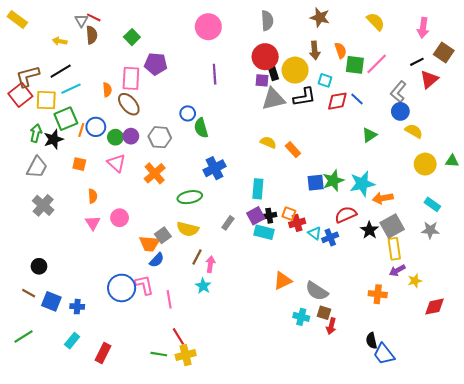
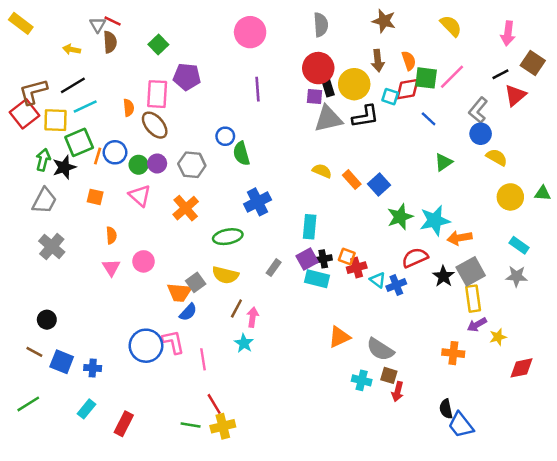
red diamond: (337, 101) -> (407, 89), moved
blue square: (316, 183) -> (379, 185), moved, turned -36

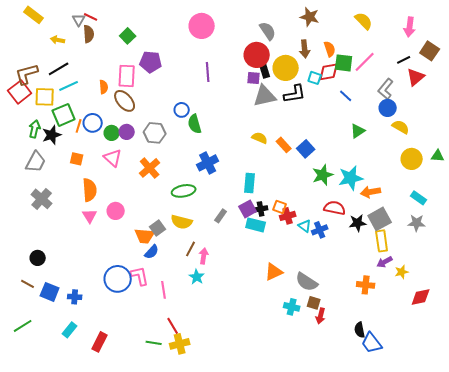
yellow rectangle: (21, 23) -> (34, 15), moved
gray semicircle: (321, 25) -> (268, 31), moved, turned -30
orange semicircle: (111, 235) -> (90, 190), size x1.6
red semicircle: (415, 258) -> (335, 208), turned 35
black star: (443, 276) -> (358, 223), turned 30

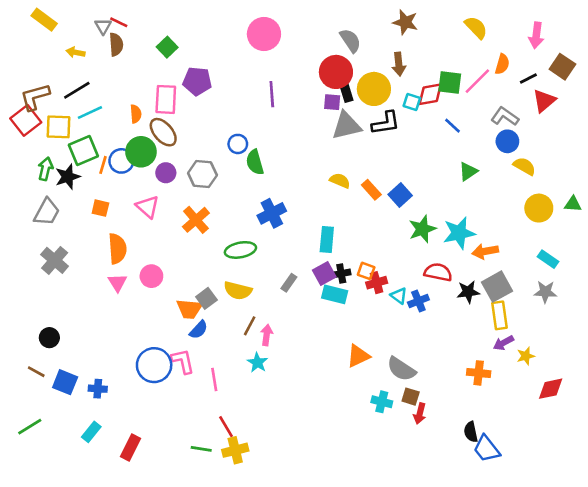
orange semicircle: (330, 49) -> (502, 64), moved, turned 35
gray L-shape: (386, 89) -> (505, 116), turned 85
green circle: (112, 133) -> (141, 152), moved, size x1.5

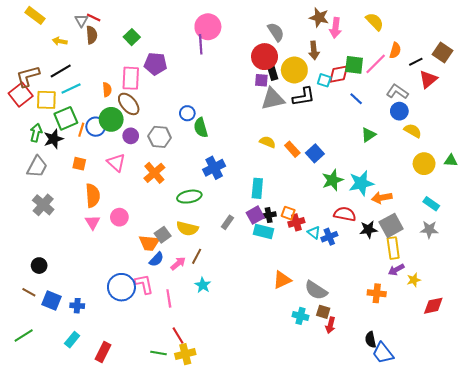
pink arrow: (536, 35) -> (336, 28), moved
purple line: (272, 94) -> (201, 44), moved
pink arrow: (267, 335) -> (178, 263), moved, turned 42

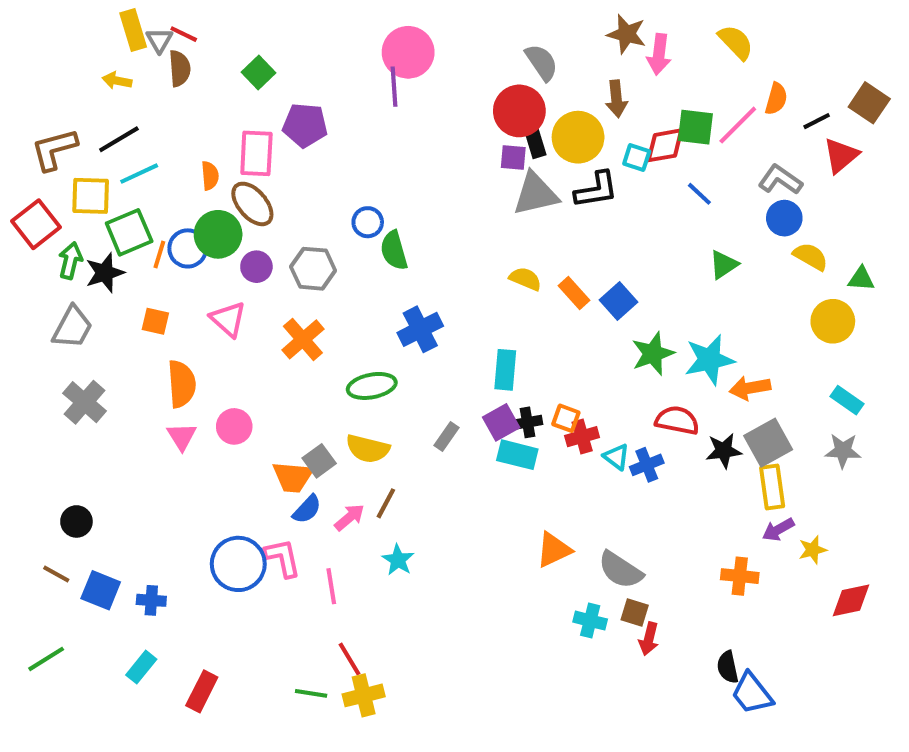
yellow rectangle: (35, 15) -> (133, 30), moved, turned 36
red square: (21, 95) -> (36, 224), moved
green triangle: (451, 161) -> (861, 279), moved

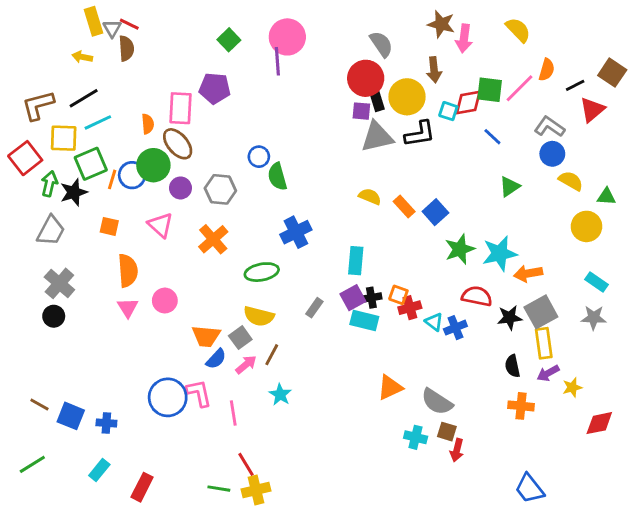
green square: (258, 72) -> (229, 40), moved
gray square: (319, 461) -> (240, 338), moved
black circle: (76, 521) -> (54, 316), moved
black semicircle: (728, 667) -> (512, 366), moved

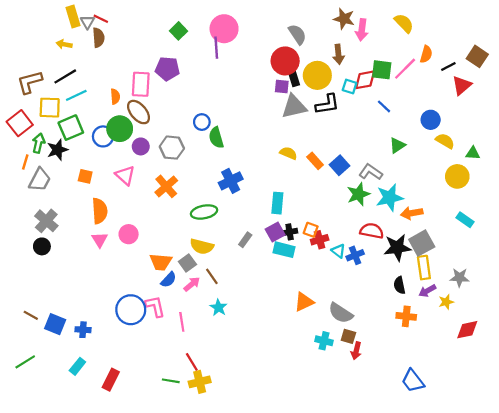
gray L-shape: (549, 127) -> (371, 172), moved
orange line: (112, 179) -> (25, 162), moved
black star: (510, 318) -> (397, 248), size x1.4
gray star: (594, 318) -> (459, 278), moved
brown line: (272, 355) -> (212, 276), turned -63

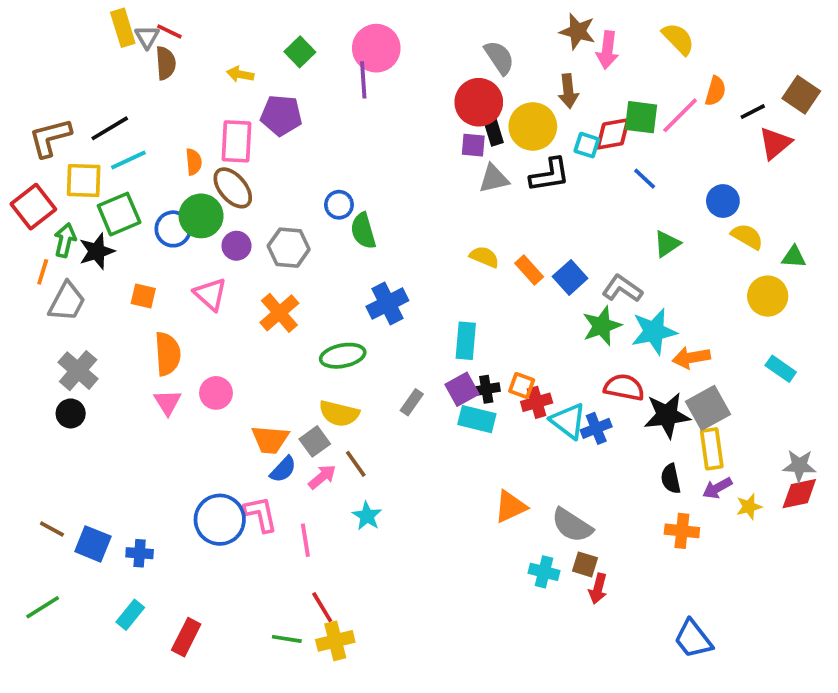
yellow arrow: (64, 44) -> (240, 74), moved
gray triangle: (294, 106) -> (494, 179), size x0.7
cyan triangle: (338, 251) -> (568, 421), size x1.5
gray star: (459, 278) -> (799, 466), moved
red diamond: (467, 330) -> (799, 494), moved

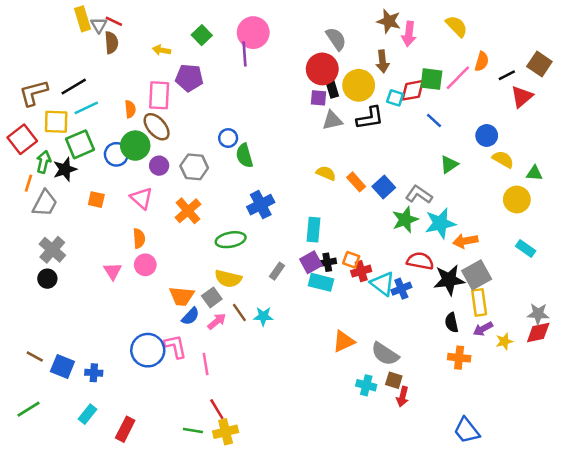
orange semicircle: (168, 354) -> (139, 238), moved, size x0.7
cyan star: (367, 516) -> (263, 316), moved, turned -30

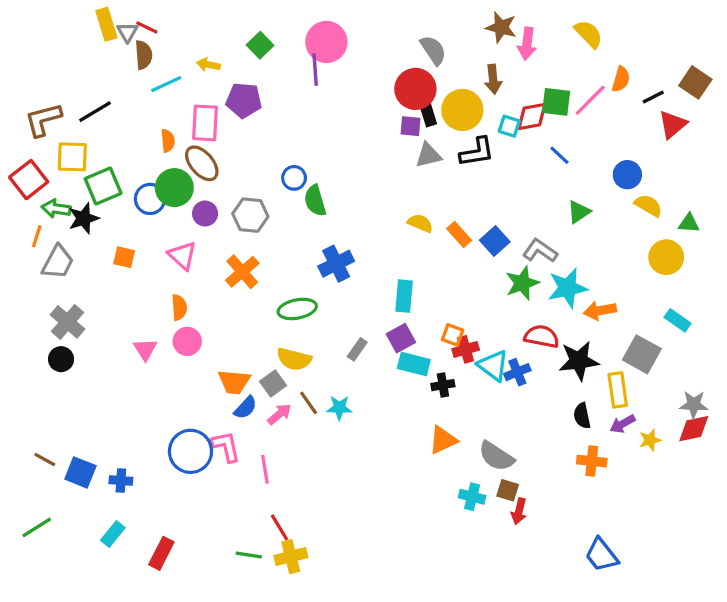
cyan line: (86, 108) -> (166, 84), moved
green arrow: (44, 162) -> (56, 209), turned -95
black cross: (327, 262) -> (443, 385), moved
gray square: (477, 275) -> (642, 354), moved, turned -32

